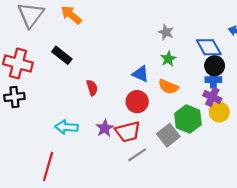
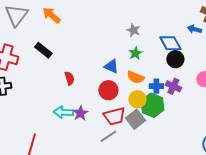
blue cross: (213, 80) -> (156, 86), moved
yellow circle: (219, 112) -> (137, 99), moved
cyan arrow: (67, 127) -> (63, 112), moved
red trapezoid: (128, 132) -> (114, 116), moved

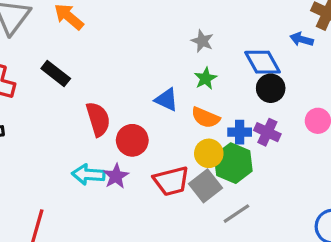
red semicircle: (69, 78) -> (98, 119), size x1.5
red circle: (108, 90) -> (132, 140), moved
gray line: (108, 136) -> (236, 214), moved

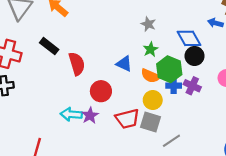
red semicircle: (98, 119) -> (77, 64), moved
green hexagon: (233, 163) -> (169, 69), moved
gray square: (206, 186) -> (150, 122), turned -35

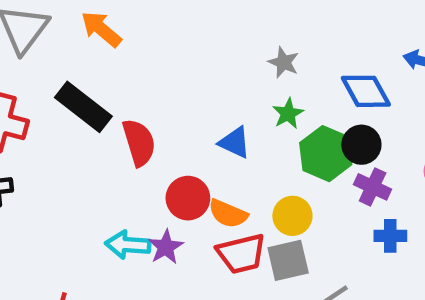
black rectangle: (49, 46) -> (83, 107), size x1.4
black circle: (195, 56) -> (361, 145), moved
orange semicircle: (150, 76) -> (228, 214), moved
blue cross: (174, 86) -> (390, 236), moved
gray square: (150, 122) -> (288, 260), turned -30

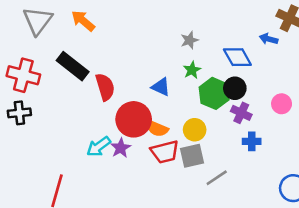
gray star: (284, 62) -> (189, 40), turned 30
red circle: (188, 198) -> (134, 119), size x1.4
cyan arrow: (128, 245) -> (99, 147), turned -40

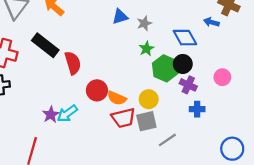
blue triangle: (161, 87) -> (120, 17), moved, turned -42
red circle: (134, 119) -> (97, 90), size x0.7
purple star: (121, 148) -> (51, 115), moved

